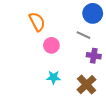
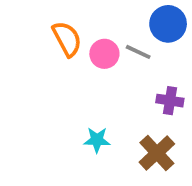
gray line: (83, 35) -> (138, 52), moved
pink circle: (51, 45) -> (104, 54), moved

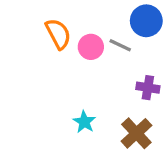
cyan star: (97, 140) -> (84, 122), turned 30

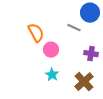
orange semicircle: (58, 34) -> (36, 33), moved
pink circle: (91, 47) -> (51, 50), moved

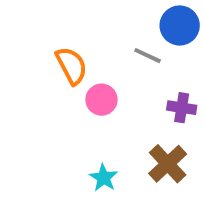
cyan star: (52, 75) -> (104, 178), moved

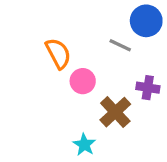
brown cross: (168, 164) -> (115, 112), moved

